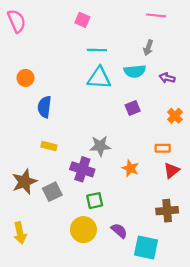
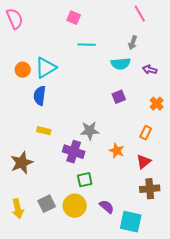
pink line: (156, 15) -> (140, 14), turned 54
cyan triangle: (99, 78) -> (46, 68), moved, turned -35
orange rectangle: (163, 148) -> (146, 133), turned -64
red triangle: (172, 170) -> (144, 162), moved
gray square: (52, 192) -> (47, 204), moved

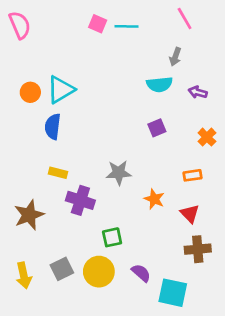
cyan line: (87, 45) -> (127, 26), moved
orange rectangle: (146, 133) -> (192, 175), turned 56
purple cross: (74, 152) -> (80, 200), moved
red triangle: (144, 162) -> (190, 214), turned -35

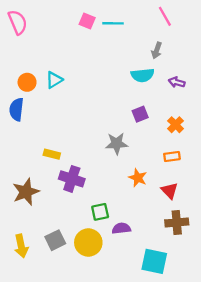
cyan triangle: (61, 90) -> (54, 80), size x0.7
blue semicircle: (53, 127) -> (16, 109), moved
orange cross: (207, 137) -> (176, 125), moved
gray star: (119, 173) -> (117, 144), moved
purple semicircle: (141, 273) -> (121, 228), moved, turned -48

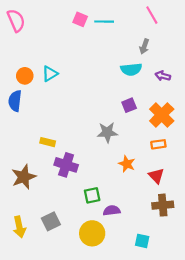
orange cross: (176, 125) -> (162, 115), size x1.6
yellow circle: (88, 243) -> (92, 233), moved
cyan square: (154, 261) -> (142, 241), size x0.6

